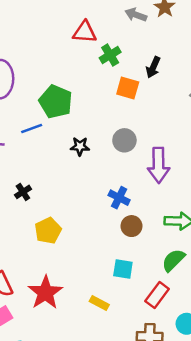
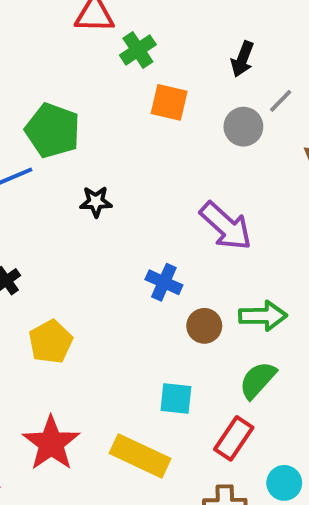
black arrow: (153, 67) -> (242, 59), moved
gray circle: (124, 140) -> (243, 127), moved
purple arrow: (159, 165) -> (226, 226), turned -44
brown circle: (132, 226) -> (204, 326), moved
yellow rectangle: (99, 303) -> (140, 456), size x1.8

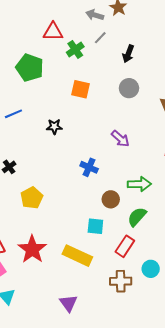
gray line: (281, 101) -> (100, 38), moved
orange square: (169, 102) -> (81, 89), moved
green pentagon: (53, 130) -> (30, 68), moved
purple arrow: (226, 226) -> (120, 139), size x0.7
brown circle: (204, 326) -> (111, 199), moved

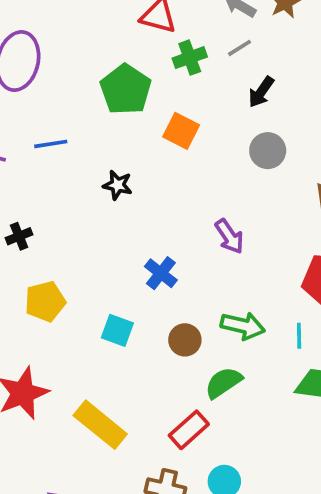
black arrow: (128, 54) -> (261, 92), moved
green pentagon: (30, 68) -> (126, 89), moved
cyan square: (95, 226) -> (117, 330), moved

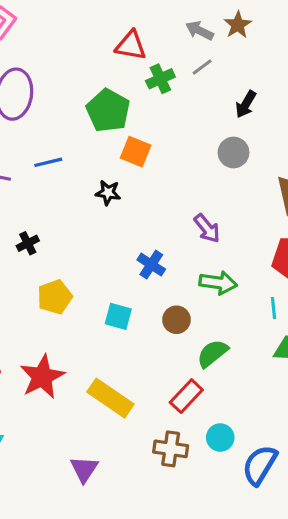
black arrow: (261, 92) -> (246, 104), moved
orange square: (181, 131) -> (136, 152), moved
green arrow: (243, 326) -> (218, 283), moved

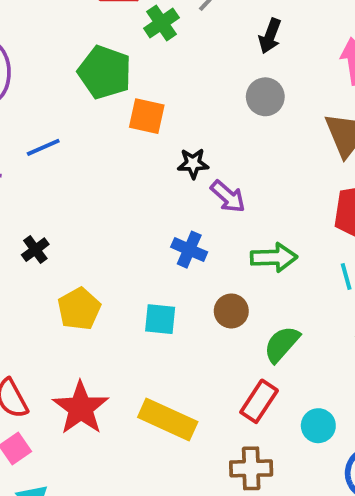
black star: (108, 193) -> (193, 163), moved
purple arrow: (207, 228) -> (228, 196), moved
cyan circle: (220, 438) -> (318, 426), moved

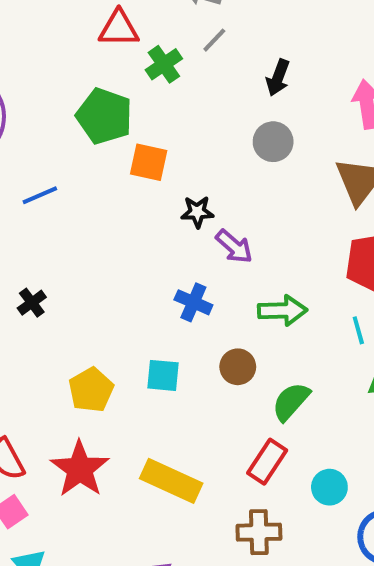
yellow pentagon: (79, 309) -> (91, 390), moved

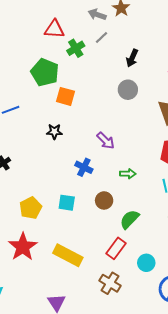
black star: (197, 212) -> (54, 132), moved
green arrow: (282, 310) -> (128, 174), size x0.7
brown cross: (259, 532) -> (110, 283), turned 30

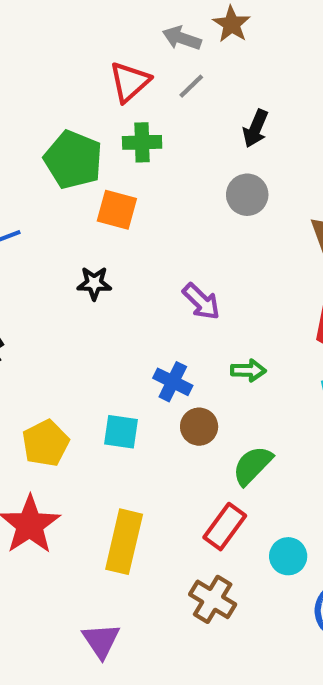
red triangle: (54, 29) -> (130, 82), moved, turned -45
green cross: (76, 48) -> (142, 142), moved, turned 30
blue cross: (84, 167) -> (173, 382), moved
yellow rectangle: (68, 255) -> (124, 542), turned 76

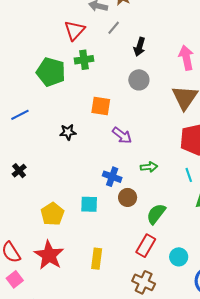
gray line: (191, 86) -> (114, 28), moved
orange square: (117, 210) -> (101, 106), moved
yellow rectangle: (124, 542) -> (97, 259), size x0.7

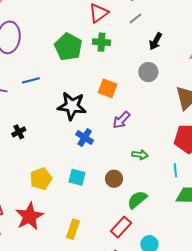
black star: (68, 132) -> (72, 106), size x1.8
purple arrow: (122, 135) -> (121, 120), turned 84
blue cross: (112, 177) -> (85, 138), moved

